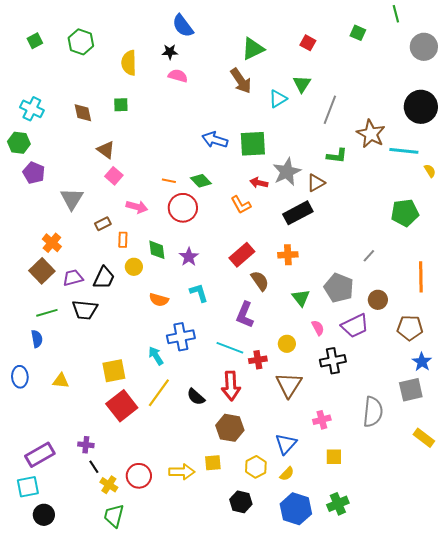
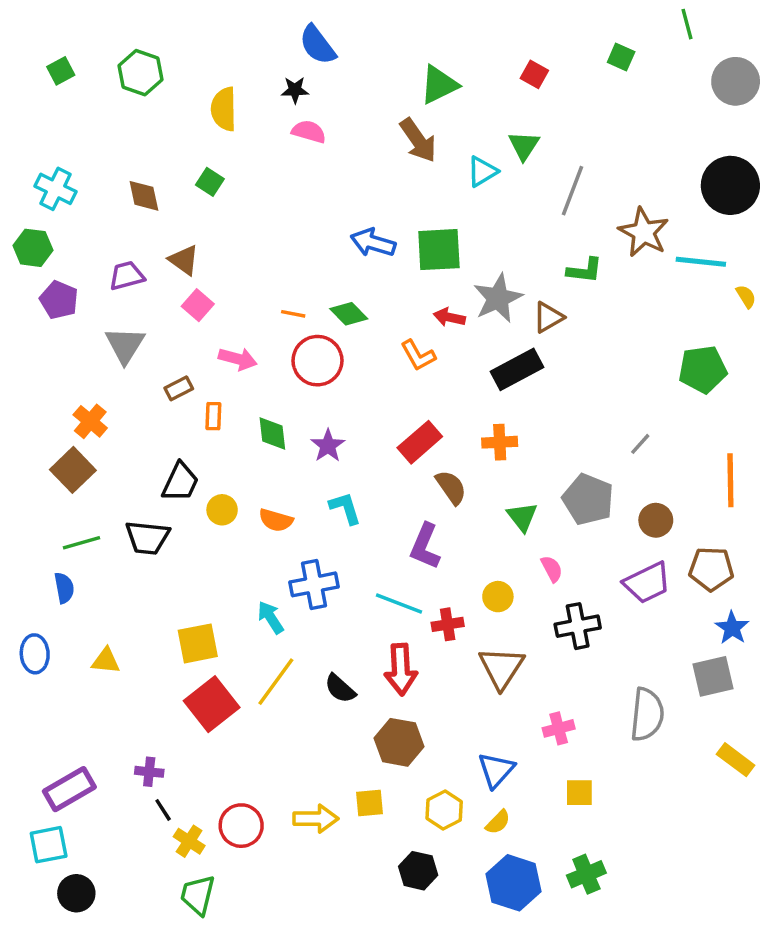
green square: (121, 105) -> (210, 182), turned 35
yellow circle: (134, 267) -> (222, 510), moved
purple trapezoid: (73, 278) -> (127, 276), moved
purple trapezoid: (355, 326) -> (647, 583), moved

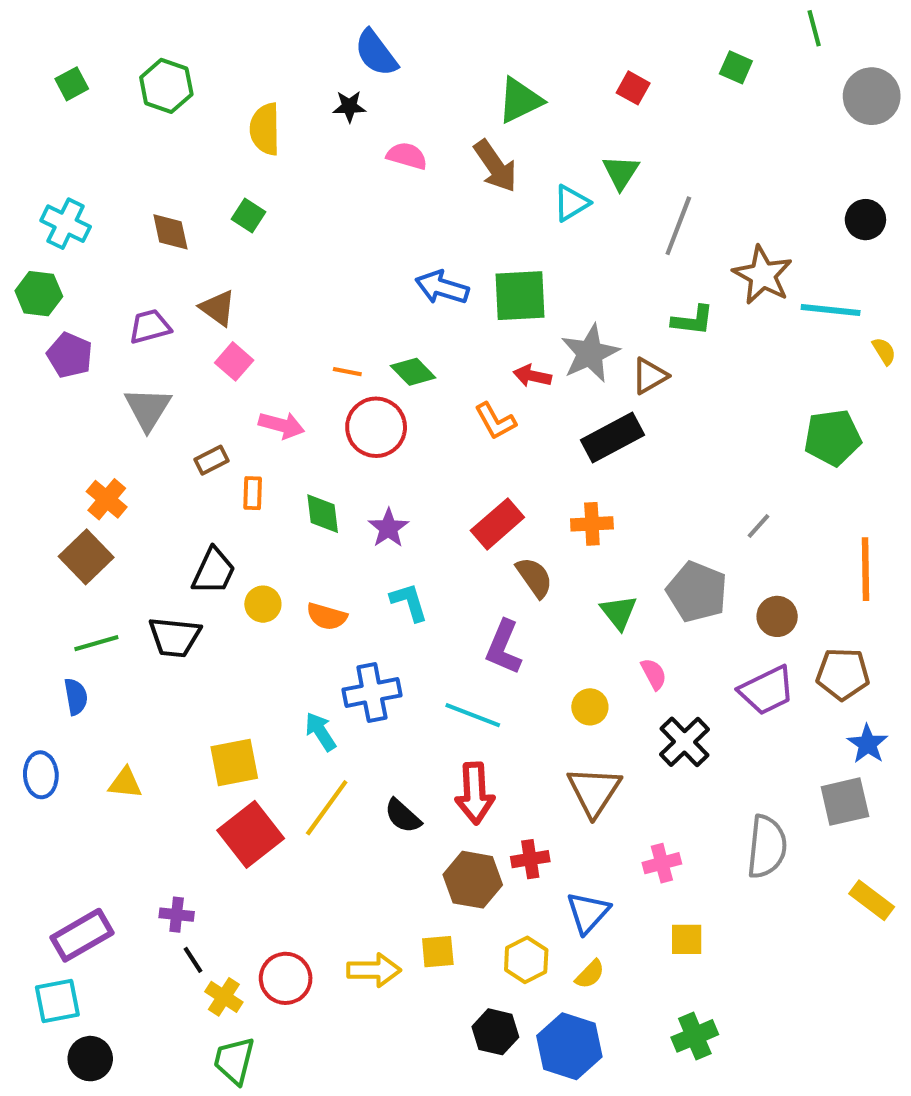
pink semicircle: (309, 132) -> (407, 156), moved
black circle: (730, 185) -> (865, 220), size x0.6
red cross: (448, 624) -> (530, 859), moved
black cross: (578, 626) -> (685, 742), turned -33
blue hexagon: (514, 883) -> (569, 1046), moved

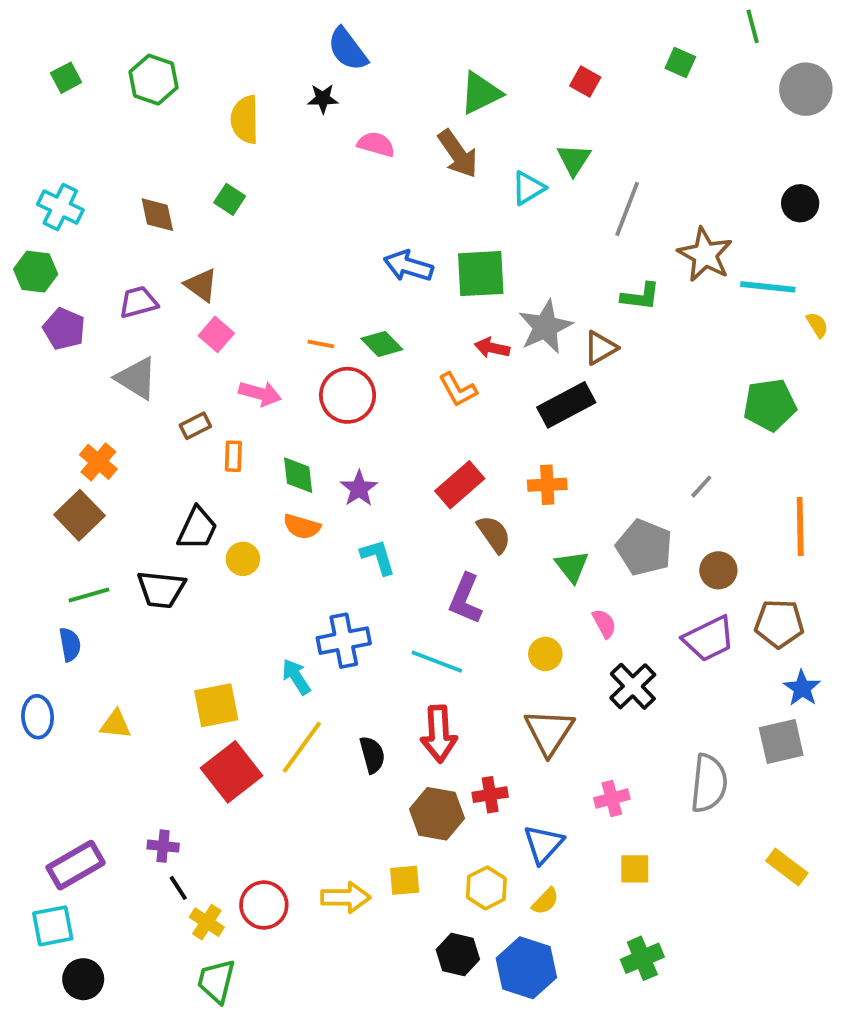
gray triangle: (148, 409) -> (136, 378), turned -30
orange semicircle: (327, 616) -> (302, 527), moved
black semicircle: (403, 816) -> (372, 755), turned -147
yellow rectangle: (872, 900) -> (787, 867), moved

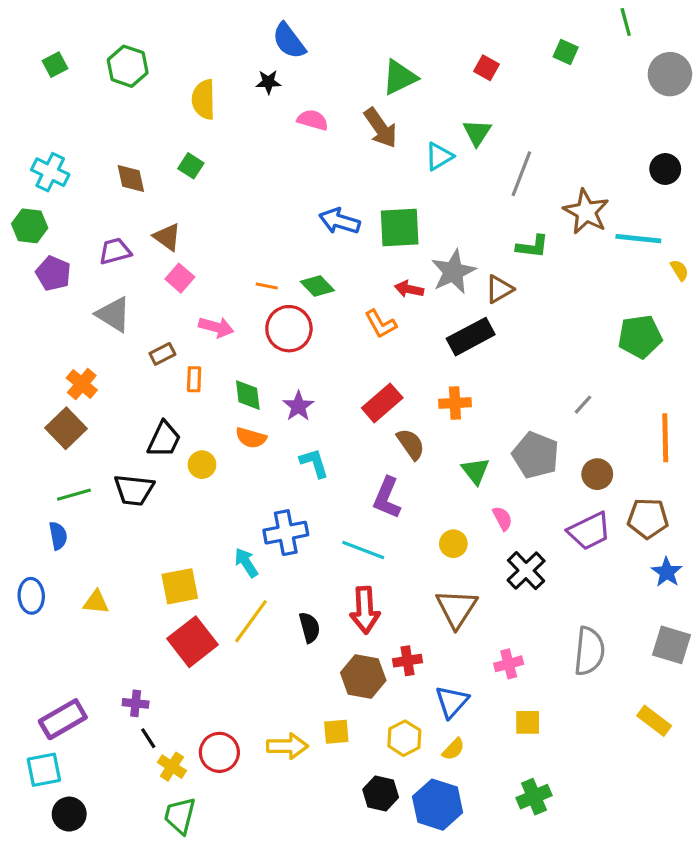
gray square: (781, 741) -> (672, 645), moved, turned 30

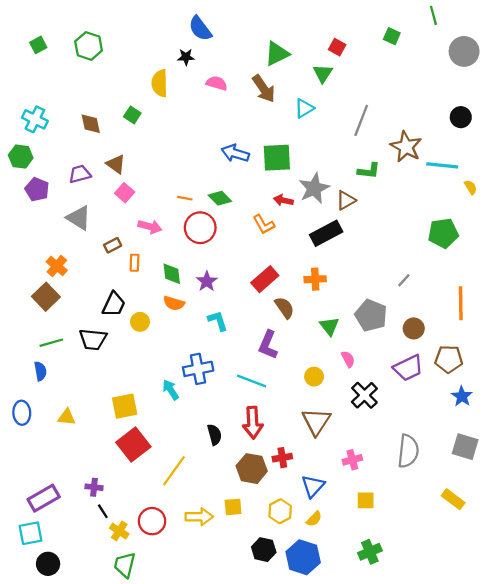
yellow semicircle: (204, 99) -> (160, 83), moved
green triangle: (477, 133) -> (323, 73), moved
yellow line: (251, 621) -> (174, 471), moved

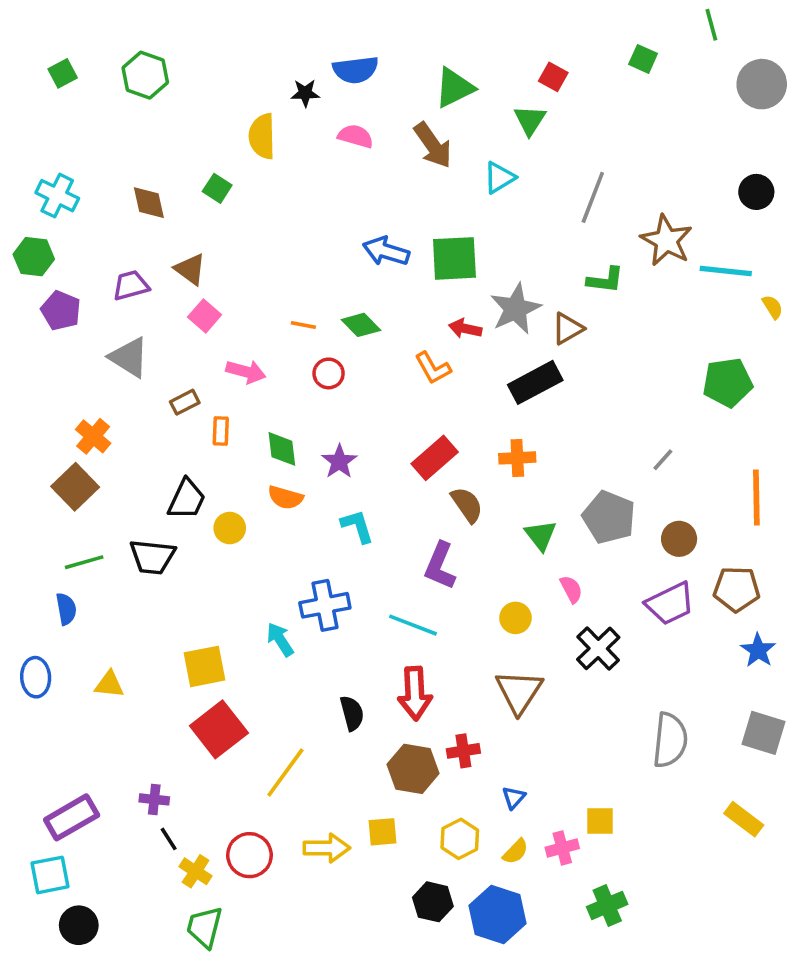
blue semicircle: (200, 28) -> (356, 70), moved, turned -60
red circle: (200, 228) -> (329, 373), size x0.6
pink cross: (352, 460) -> (562, 848), moved
blue triangle: (313, 486) -> (514, 798), size x0.6

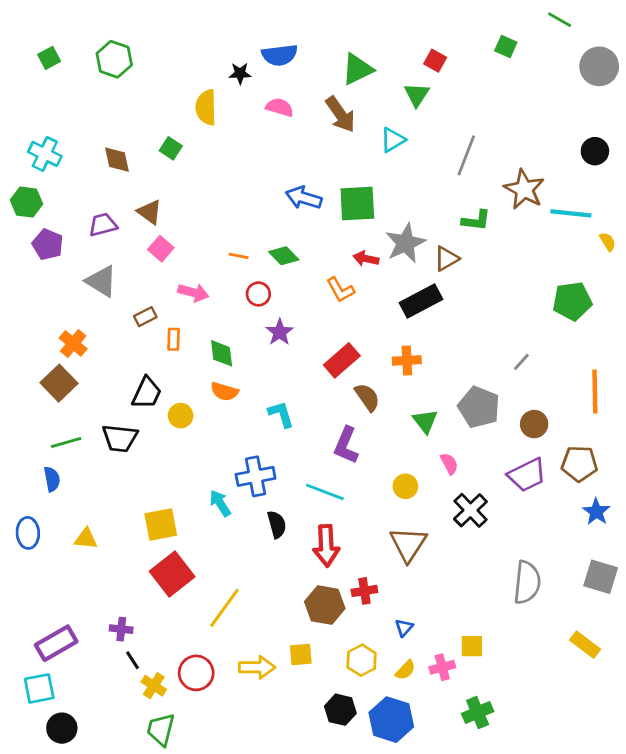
green line: (711, 25) -> (560, 20), turned -45
purple star: (339, 462) -> (280, 332), moved
black semicircle: (352, 713) -> (277, 524), moved

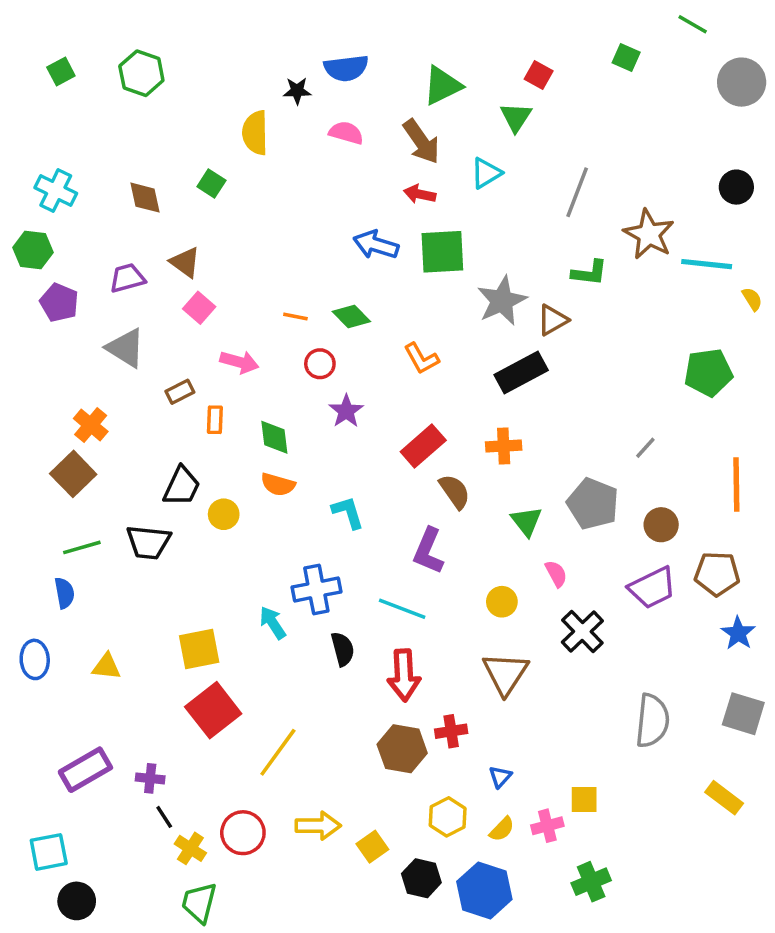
red arrow: (366, 259) -> (420, 194), moved
purple rectangle: (56, 643) -> (85, 770), moved
yellow square: (301, 655) -> (372, 847), moved, turned -30

